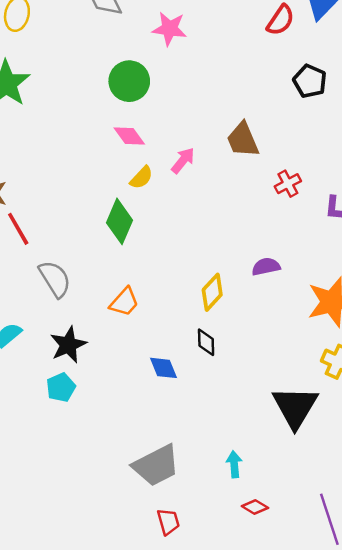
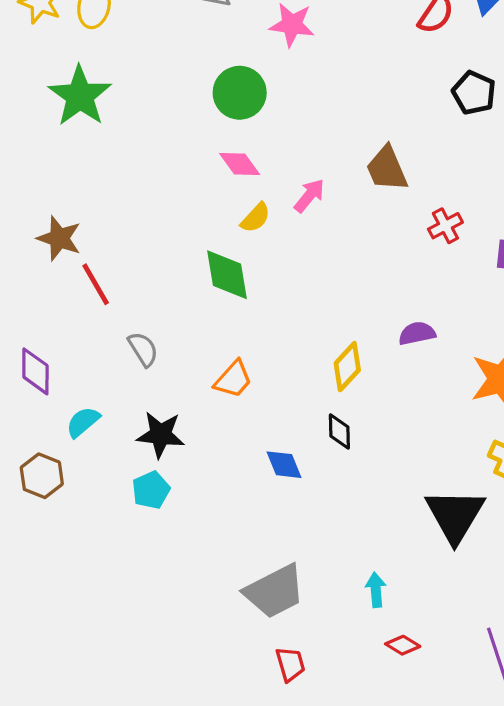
green diamond: (119, 221) -> (227, 275), turned -33
gray semicircle: (55, 279) -> (143, 349), size x0.7
black star: (68, 345) -> (161, 435), turned 30

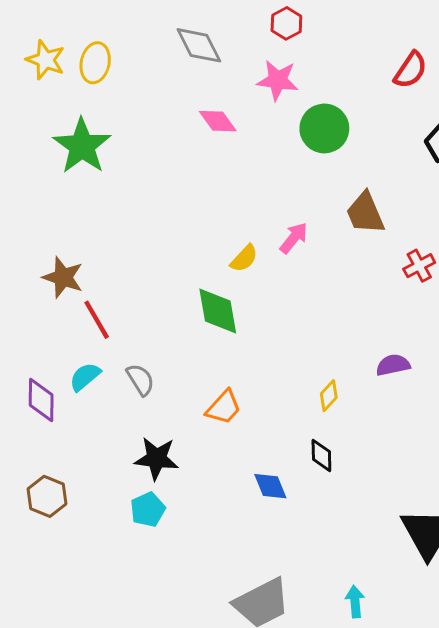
green circle: (240, 93) -> (324, 128), moved
pink diamond: (240, 164) -> (218, 121), moved
yellow diamond: (347, 367) -> (329, 396), size x0.7
cyan semicircle: (83, 422) -> (85, 377), moved

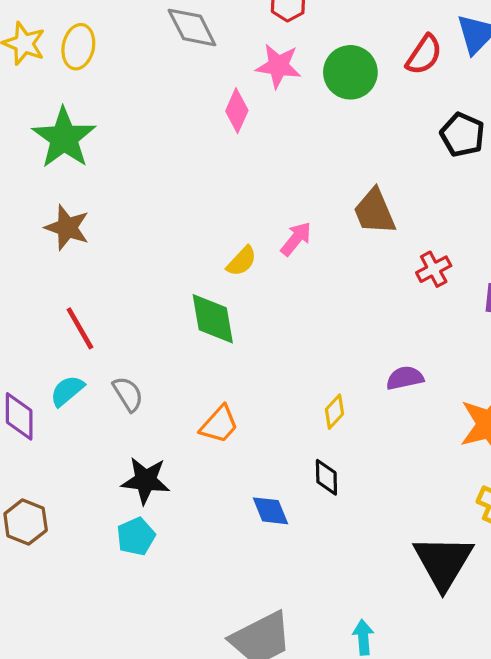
pink diamond: (218, 121) -> (237, 111), moved, turned 60
green circle: (324, 128) -> (350, 72), moved
brown star: (63, 277) -> (67, 228), moved

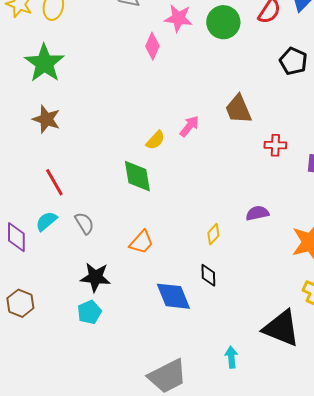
red cross: (434, 269) -> (275, 145), turned 30
blue diamond: (270, 511) -> (173, 296), size x1.5
black triangle: (443, 562) -> (281, 328), turned -39
cyan arrow: (363, 637) -> (231, 357), moved

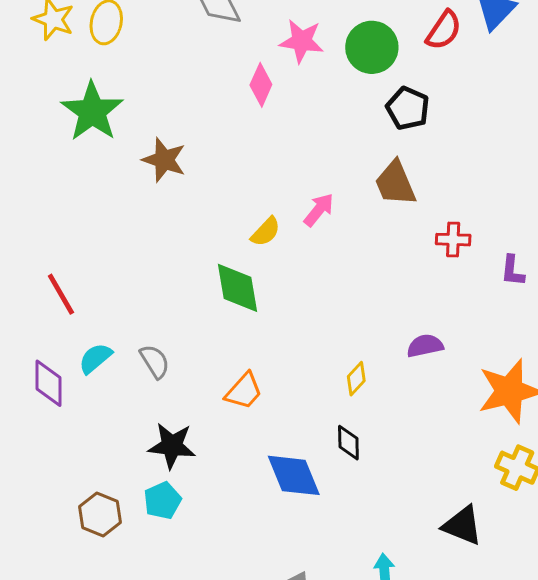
black pentagon: (293, 61) -> (408, 108), moved
brown star: (46, 119) -> (164, 160), moved
red line: (54, 182) -> (61, 294), moved
brown hexagon: (20, 303) -> (100, 515), moved
black triangle: (281, 328) -> (462, 525), size x0.7

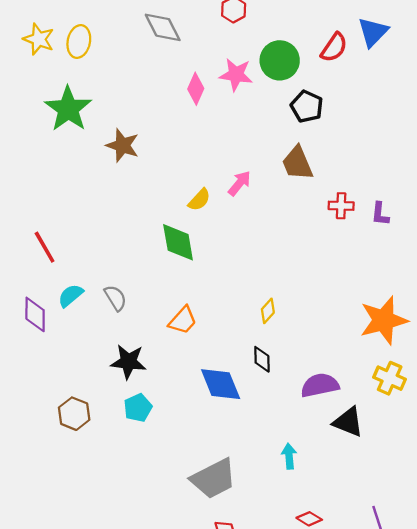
pink star: (302, 41) -> (236, 75), moved
purple L-shape: (512, 271) -> (380, 214), moved
purple semicircle: (425, 346) -> (320, 385), moved, size x1.4
cyan pentagon: (162, 500) -> (138, 408), moved

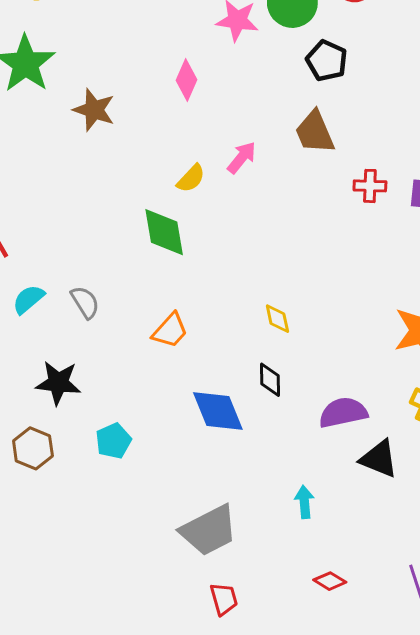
pink diamond: (196, 89) -> (187, 80), moved
yellow diamond: (268, 311) -> (277, 319), turned -55
black star: (128, 362) -> (58, 383), moved

